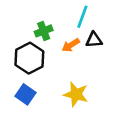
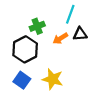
yellow star: (76, 94) -> (53, 79), moved

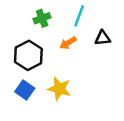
green cross: (37, 26) -> (42, 18), moved
black triangle: (80, 34) -> (103, 38), moved

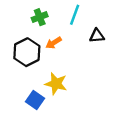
orange arrow: (68, 43) -> (54, 43), moved
blue square: (25, 90) -> (35, 100), moved

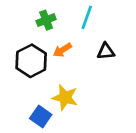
black triangle: (97, 36) -> (106, 51), moved

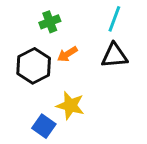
cyan line: (87, 17) -> (114, 19), moved
black triangle: (106, 51) -> (114, 56), size x1.4

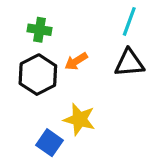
green cross: (50, 22) -> (40, 30), moved, turned 30

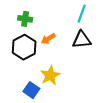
yellow star: (79, 119) -> (50, 75), turned 30

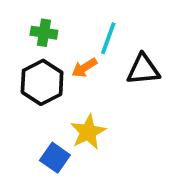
cyan line: (82, 14) -> (108, 38), moved

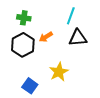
cyan line: (108, 38) -> (71, 16), moved
yellow star: (88, 132) -> (59, 72), moved

